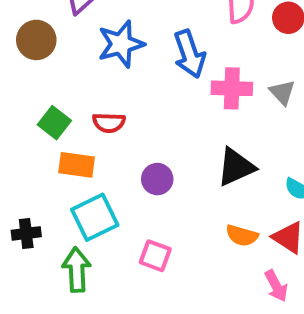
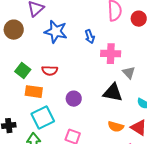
blue star: (121, 44) -> (56, 32), turned 30
blue arrow: (189, 54) -> (90, 37), size x0.6
gray triangle: (282, 92) -> (129, 73), moved
black triangle: (236, 167) -> (113, 93), turned 35

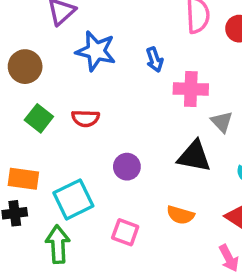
brown circle: (14, 30) -> (25, 67), moved
orange rectangle: (34, 92) -> (23, 179), moved
orange semicircle: (116, 127) -> (180, 215), moved

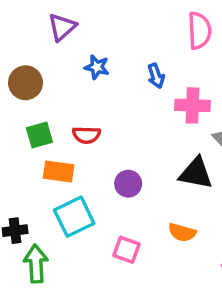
blue star: (96, 51) -> (97, 67), size x0.6
green square: (39, 118) -> (39, 135), turned 36
orange rectangle: (23, 179) -> (59, 171), moved
green arrow: (58, 244) -> (36, 264), moved

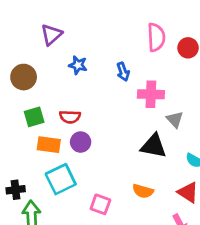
purple circle: (128, 184) -> (81, 142), moved

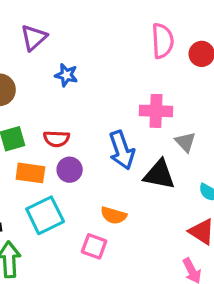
blue arrow: (123, 72) -> (122, 150), moved, size x1.6
orange semicircle: (143, 191) -> (114, 215), moved

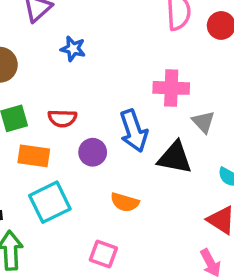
purple circle: (70, 170) -> (93, 152), moved
pink square: (94, 246) -> (103, 254), moved

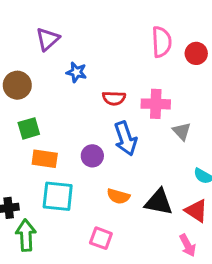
red semicircle: (62, 118) -> (114, 98), moved
black triangle: (175, 158) -> (159, 202), moved
cyan square: (50, 202) -> (58, 196), turned 32

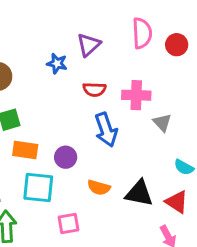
purple triangle: (48, 39) -> (89, 45), moved
purple circle: (92, 156) -> (66, 157), moved
pink square: (101, 238) -> (68, 224), moved, turned -30

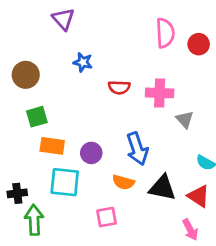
purple triangle: (89, 45) -> (63, 19), moved, turned -30
blue arrow: (106, 130) -> (137, 149), moved
pink square: (68, 224) -> (107, 217), moved

